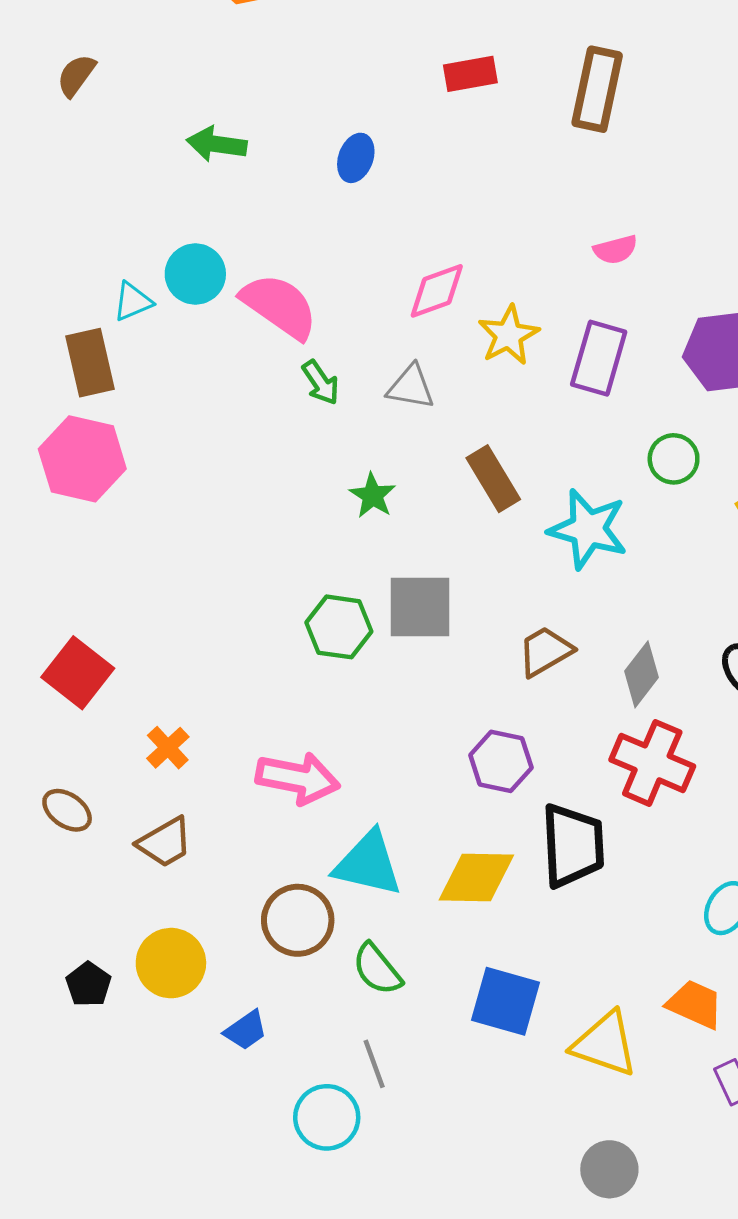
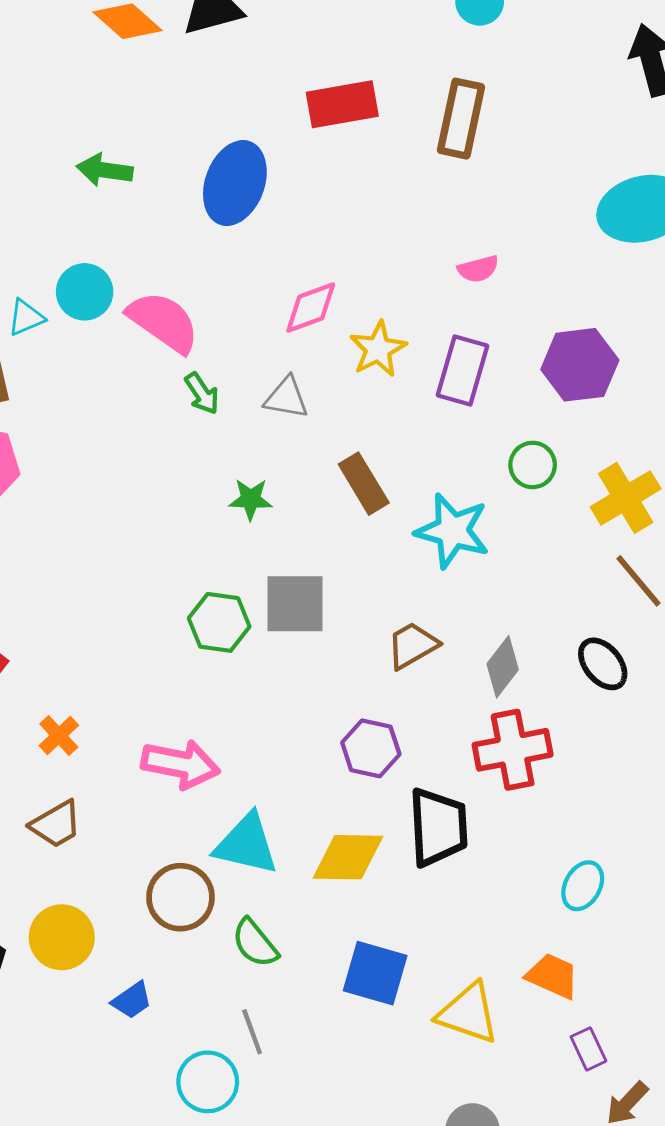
red rectangle: (470, 74) -> (342, 104), size x1.4
blue ellipse: (356, 158) -> (235, 183), size x1.8
green star: (373, 496) -> (251, 499), turned -30
red cross: (652, 763) -> (513, 750), turned -34

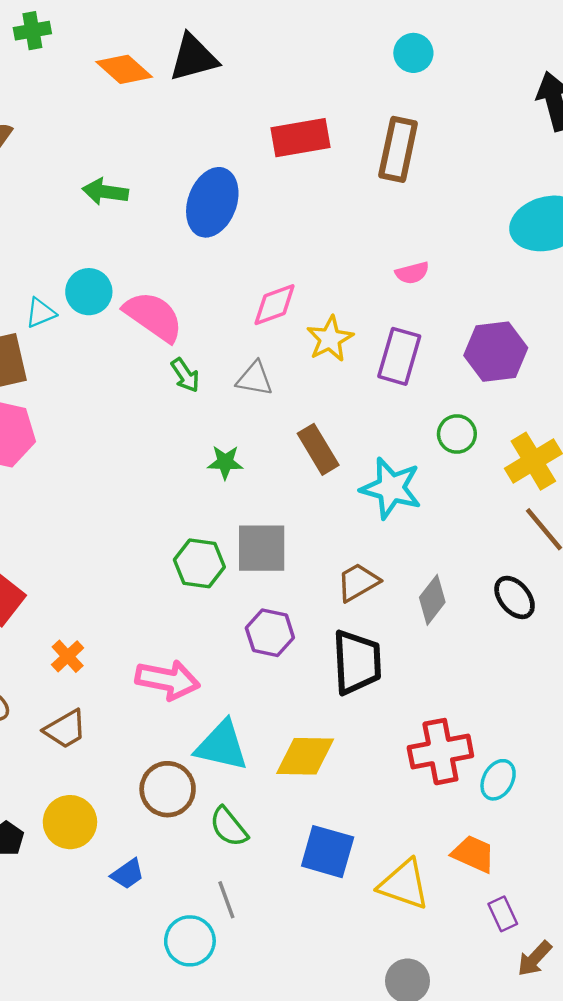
purple hexagon: (371, 748) -> (270, 633), moved
red cross: (513, 750) -> (440, 752), moved
black trapezoid: (438, 827) -> (357, 662), moved

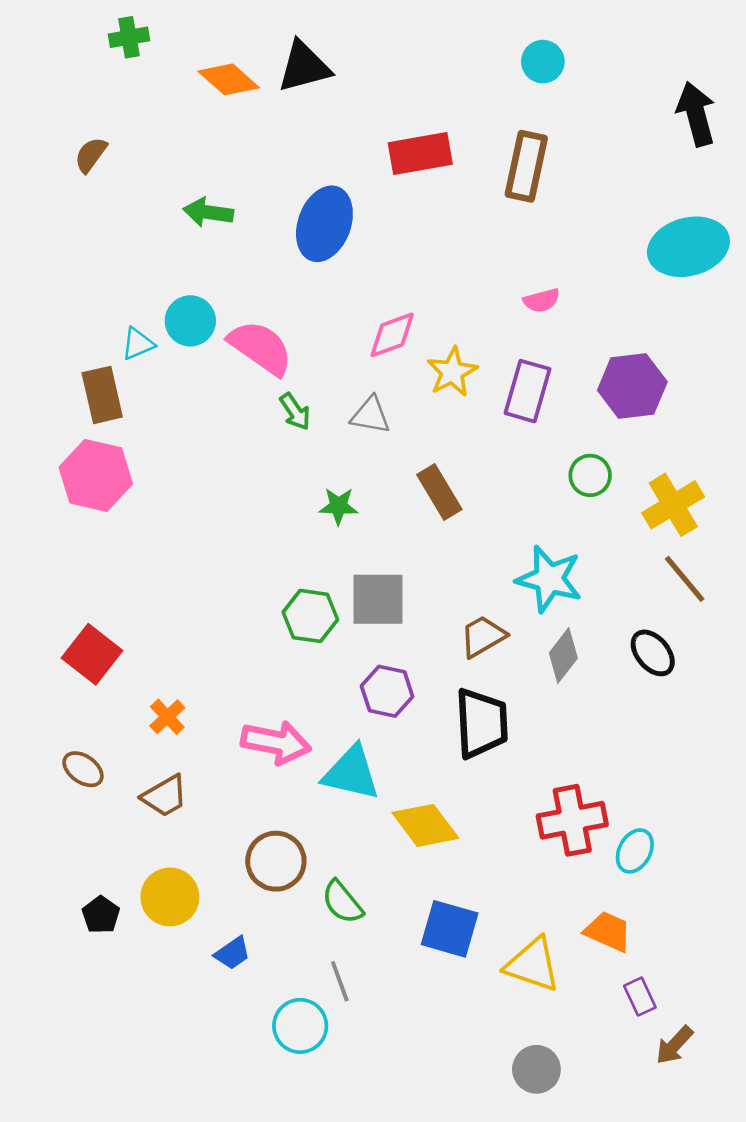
cyan star: (391, 488) -> (549, 579), moved
cyan triangle: (222, 746) -> (351, 773), moved
yellow diamond: (305, 756) -> (425, 825), turned 52

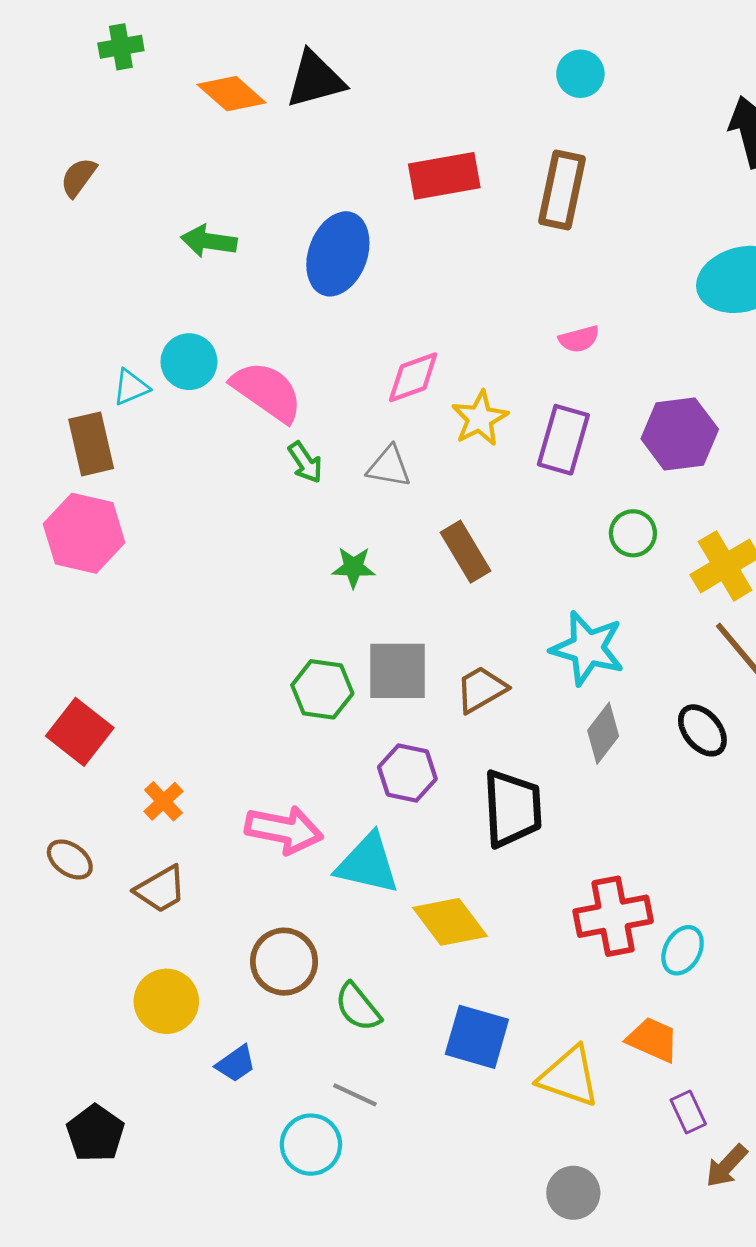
brown trapezoid: (483, 636) -> (481, 689), moved
black pentagon: (101, 915) -> (95, 1133), moved, size x1.4
gray line: (340, 981) -> (355, 1095), turned -45

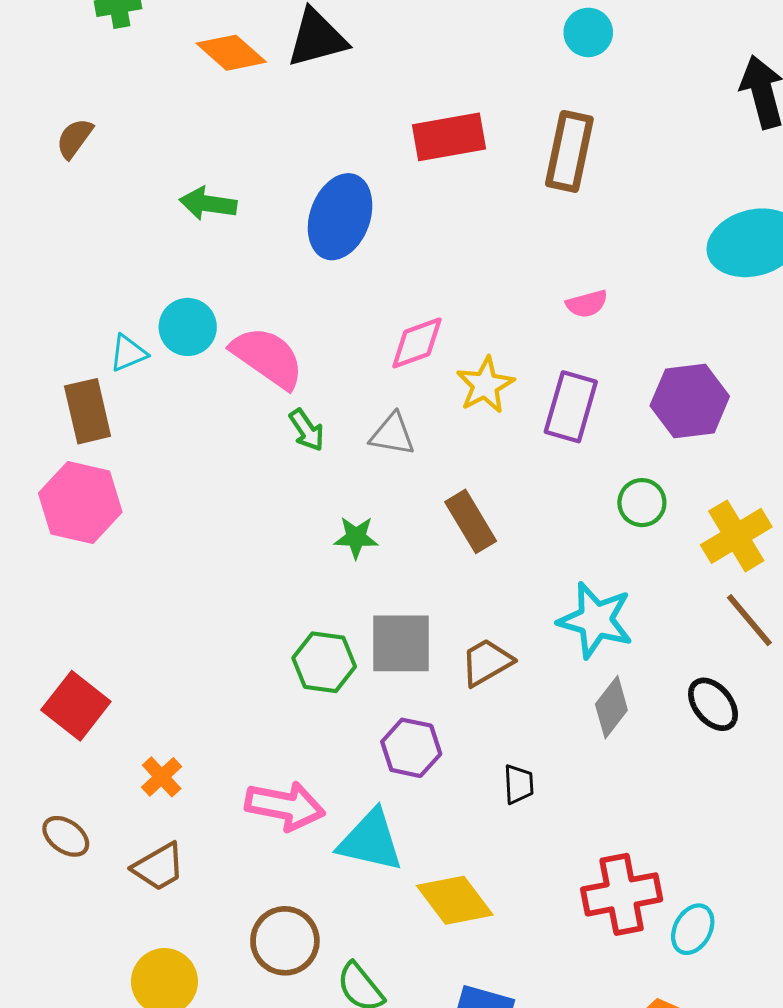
black trapezoid: (512, 808) -> (519, 784), size x0.5

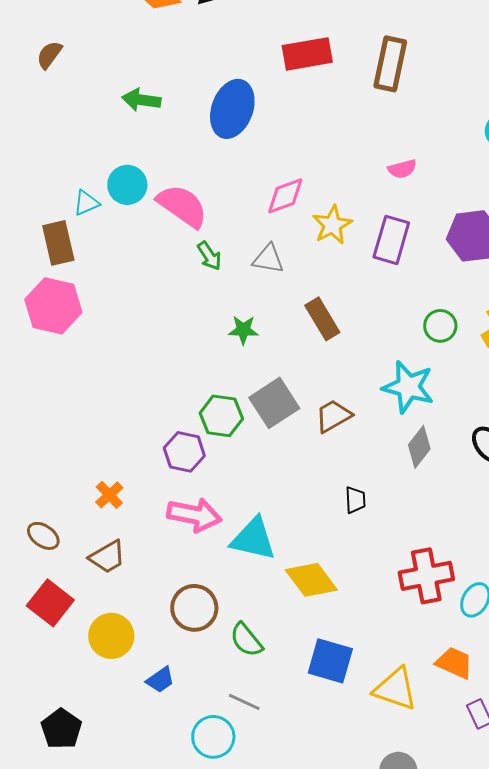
green circle: (642, 503) -> (440, 326), moved
gray square: (401, 643) -> (274, 403), turned -33
red square: (76, 706) -> (50, 603), moved
purple hexagon: (411, 748) -> (184, 452), moved

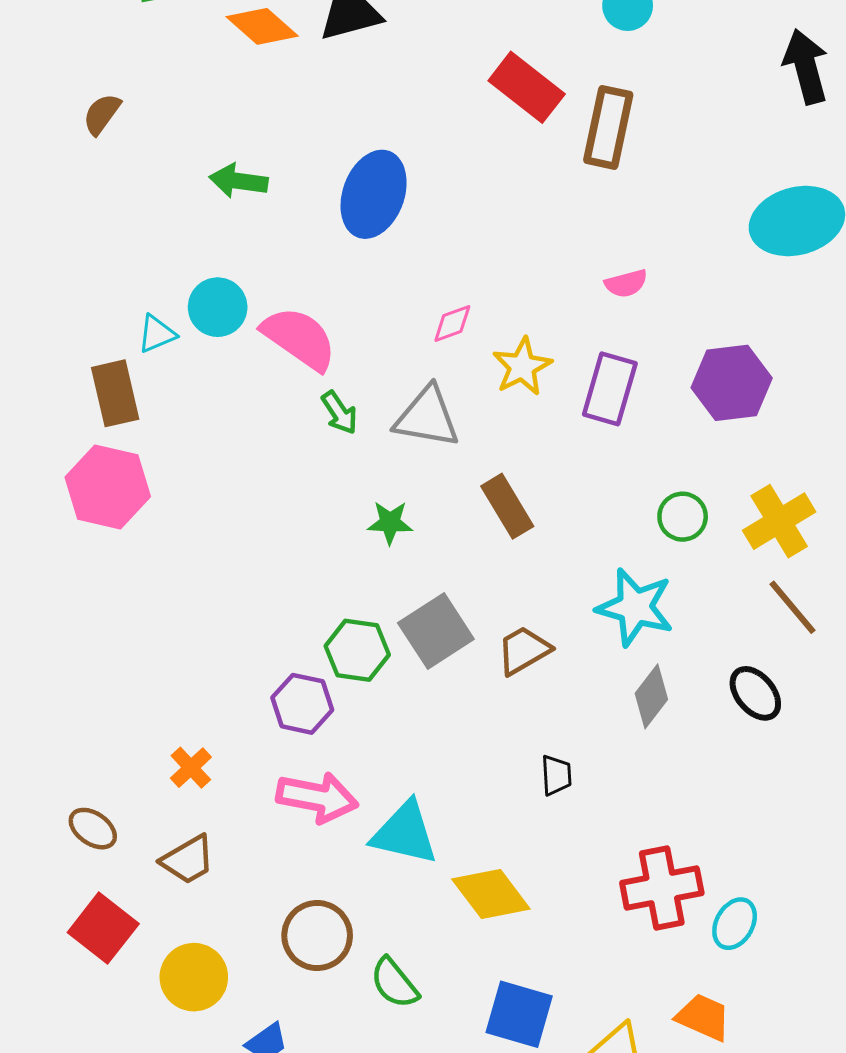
red rectangle: (307, 54) -> (527, 87), moved, turned 48
pink diamond: (285, 196) -> (452, 324), size x0.7
gray triangle: (268, 259) -> (427, 417), size x1.4

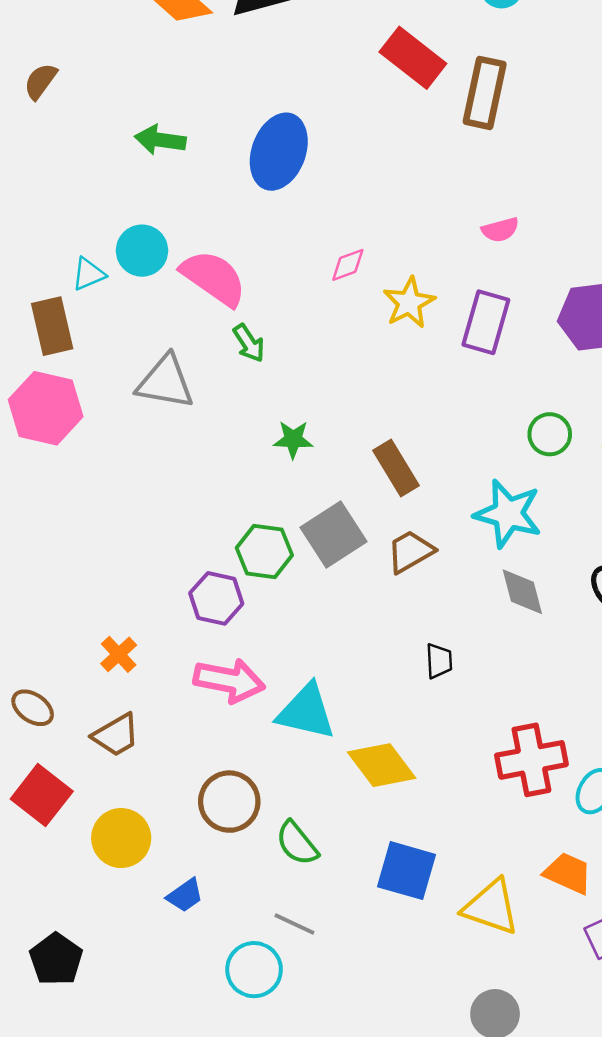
gray triangle: (427, 417) -> (165, 382), moved
brown rectangle: (507, 506) -> (396, 468), moved
gray diamond: (651, 696) -> (522, 592), turned -52

